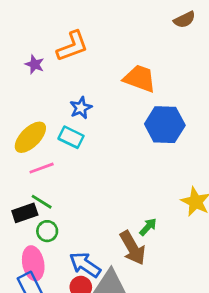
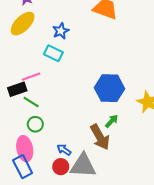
blue hexagon: (165, 125) -> (110, 88), moved
yellow ellipse: (30, 137) -> (23, 24), moved
black rectangle: (25, 213) -> (17, 89), moved
blue arrow: (85, 265) -> (64, 150), size x0.6

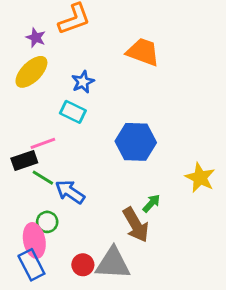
blue hexagon: (110, 88) -> (136, 142), moved
green circle: (35, 124) -> (47, 222), moved
blue arrow: (64, 150) -> (70, 192), moved, size x1.5

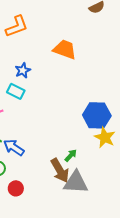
blue hexagon: (136, 142) -> (97, 115), moved
gray triangle: (113, 263) -> (76, 182), moved
red circle: (83, 265) -> (16, 188), moved

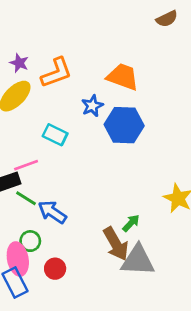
orange L-shape: (17, 26) -> (56, 73), moved
blue star: (23, 70) -> (92, 106), moved
blue hexagon: (97, 115) -> (124, 125), moved

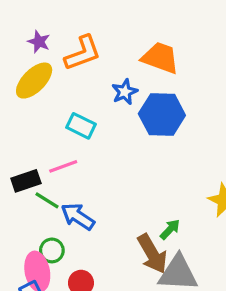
pink line: (26, 165) -> (63, 166), moved

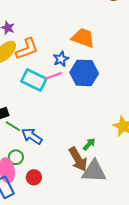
orange L-shape: (83, 53) -> (27, 49), moved
cyan rectangle: (81, 126) -> (34, 80), size x1.4
pink line: (63, 166) -> (53, 76), moved

